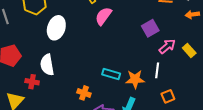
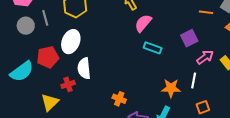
white ellipse: (56, 28) -> (71, 42), moved
cyan rectangle: (111, 74) -> (153, 48), moved
red cross: (32, 82) -> (68, 84), turned -32

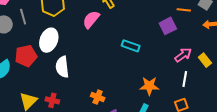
pink semicircle: (143, 23) -> (91, 19), moved
purple square: (189, 38) -> (168, 26), moved
white line: (194, 81) -> (185, 79), moved
red cross: (68, 84) -> (52, 100), moved, turned 32

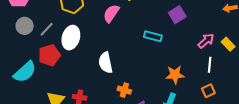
gray line: (23, 17) -> (47, 29), moved, turned 63
purple square: (168, 26) -> (177, 15), moved
white semicircle: (62, 67) -> (106, 63), moved

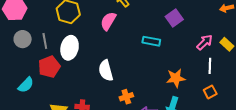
gray line: (47, 29) -> (45, 41), turned -49
cyan semicircle: (25, 72) -> (26, 85), size x0.7
orange cross: (124, 90) -> (126, 97), turned -32

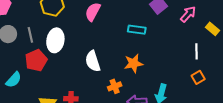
pink arrow: (205, 42) -> (188, 14), moved
orange star: (176, 78) -> (134, 63), moved

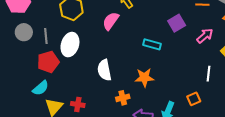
orange square: (198, 77) -> (194, 99), moved
cyan semicircle: (14, 80) -> (41, 88), moved

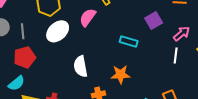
white ellipse: (70, 45) -> (58, 31), moved, turned 30
white line: (208, 74) -> (176, 56), moved

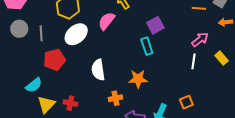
purple square: (154, 21) -> (155, 25), moved
cyan rectangle: (129, 41) -> (147, 46), turned 54
red pentagon: (25, 57) -> (54, 60), moved

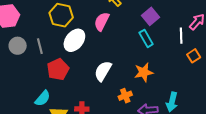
white line: (193, 61) -> (181, 36), moved
white semicircle: (98, 70) -> (103, 71), turned 50
orange square: (186, 102) -> (194, 56), moved

